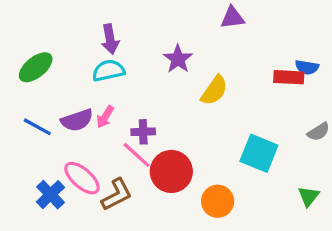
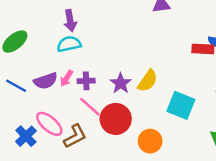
purple star: (178, 59) -> (121, 83), moved
yellow semicircle: (214, 90) -> (148, 81), moved
purple cross: (143, 132) -> (86, 81), moved

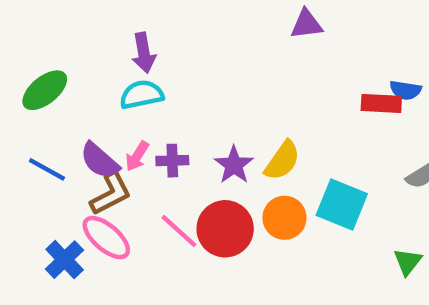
purple semicircle: (46, 81) -> (100, 161), turned 60
pink line: (90, 107) -> (179, 231), moved
brown L-shape: (75, 136) -> (111, 194), moved
orange circle: (150, 141) -> (284, 218), moved

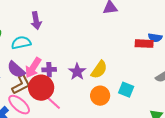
cyan semicircle: (142, 95) -> (21, 43), moved
pink arrow: (137, 156) -> (33, 68), size x1.5
cyan square: (342, 205) -> (126, 90), size x0.7
red circle: (225, 229) -> (41, 88), moved

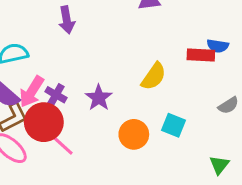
purple arrow: (36, 21) -> (67, 20), moved
purple cross: (49, 70) -> (56, 95), turned 32
yellow semicircle: (99, 70) -> (154, 76), moved

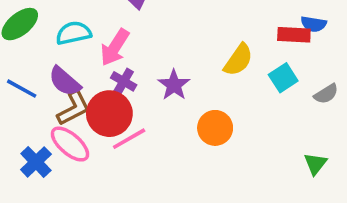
pink arrow: (32, 92) -> (115, 47), moved
cyan square: (173, 125) -> (283, 78), moved, turned 35
pink line: (61, 144) -> (129, 139), turned -72

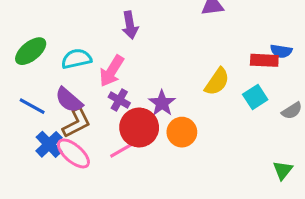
red circle: (109, 114) -> (139, 127), moved
orange circle: (215, 128) -> (182, 132), moved
blue cross: (36, 162) -> (49, 144), moved

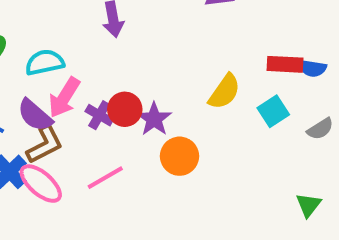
blue semicircle: (281, 51) -> (312, 68), moved
pink arrow: (112, 71) -> (64, 98), moved
red circle: (139, 127) -> (125, 109), moved, size x0.7

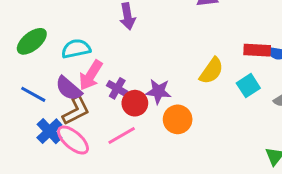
red circle: (125, 109) -> (135, 103), moved
purple star: (154, 119) -> (158, 91), turned -30

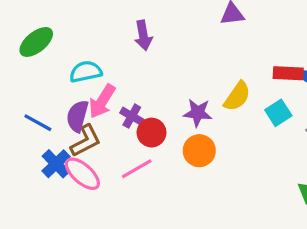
green ellipse: (32, 41) -> (36, 42), moved
purple semicircle: (69, 88) -> (77, 116), turned 64
purple star: (158, 91) -> (198, 113), moved

